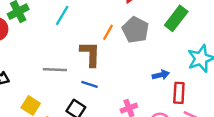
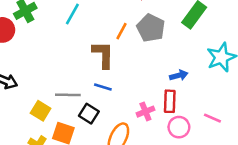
gray line: (55, 70) -> (68, 95), moved
red rectangle: (179, 93) -> (170, 101), moved

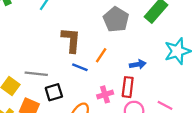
orange line: (122, 31) -> (101, 55), moved
blue line: (103, 87) -> (80, 67), moved
black square: (89, 114) -> (54, 92), turned 36

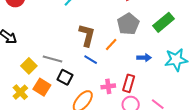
orange line: (101, 55) -> (111, 44), moved
blue arrow: (138, 64) -> (144, 58), moved
black square: (54, 92) -> (65, 77), turned 35

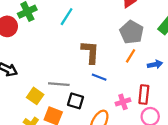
orange line: (111, 44) -> (131, 56), moved

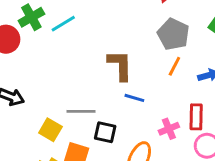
cyan line: (67, 17) -> (63, 24), moved, turned 30

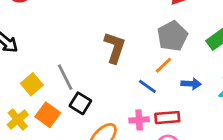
blue line: (134, 98) -> (147, 86), moved
gray line: (81, 111) -> (65, 77), turned 44
red rectangle: (196, 117) -> (167, 118), turned 65

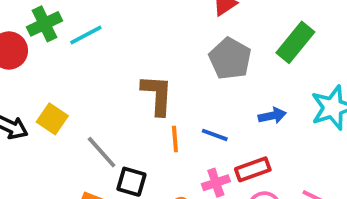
orange line: (163, 65) -> (175, 139), moved, turned -36
yellow square: (32, 84) -> (52, 119), moved

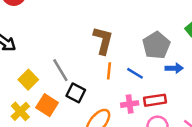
gray pentagon: (230, 59) -> (156, 45), moved
yellow square: (52, 119) -> (28, 80), moved

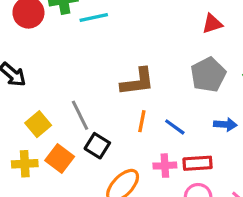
brown L-shape: (103, 40) -> (138, 82), turned 64
gray pentagon: (156, 45) -> (208, 75), moved
yellow cross: (20, 111) -> (25, 164), turned 36

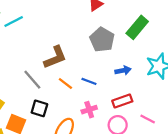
gray line: (80, 115) -> (32, 80), moved
orange line: (142, 121) -> (65, 83), turned -48
red rectangle: (198, 163) -> (122, 101), moved

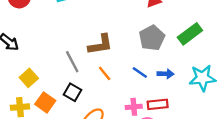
blue line: (89, 81) -> (140, 73), moved
pink cross: (89, 110) -> (134, 107), moved

